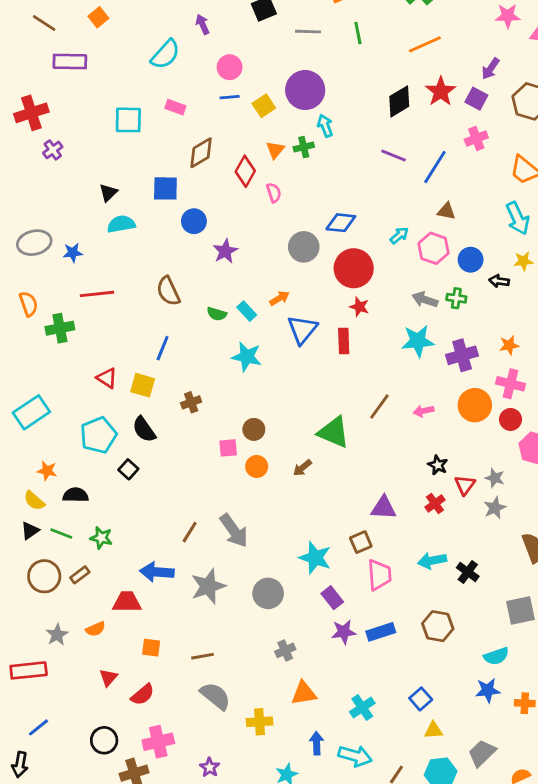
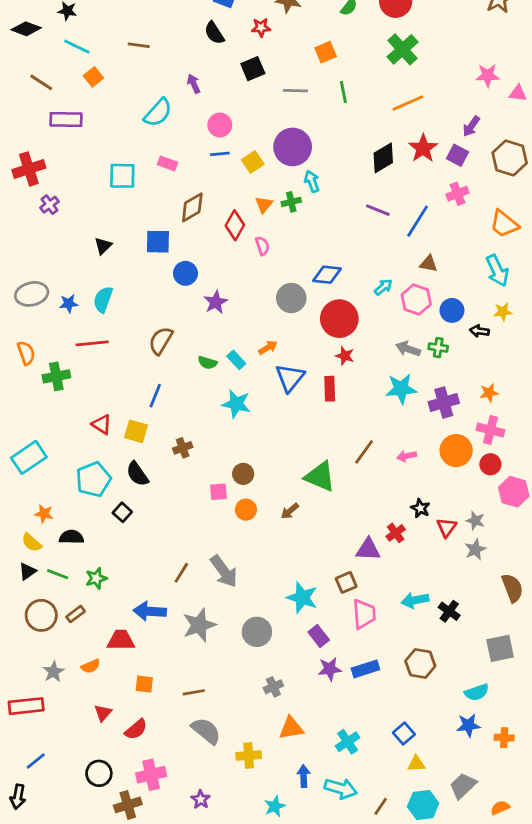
cyan semicircle: (121, 224) -> (103, 299), moved, turned -60
brown semicircle: (168, 291) -> (161, 341), turned 56
red cross: (435, 504) -> (396, 533), moved
green star: (101, 538) -> (96, 578), turned -30

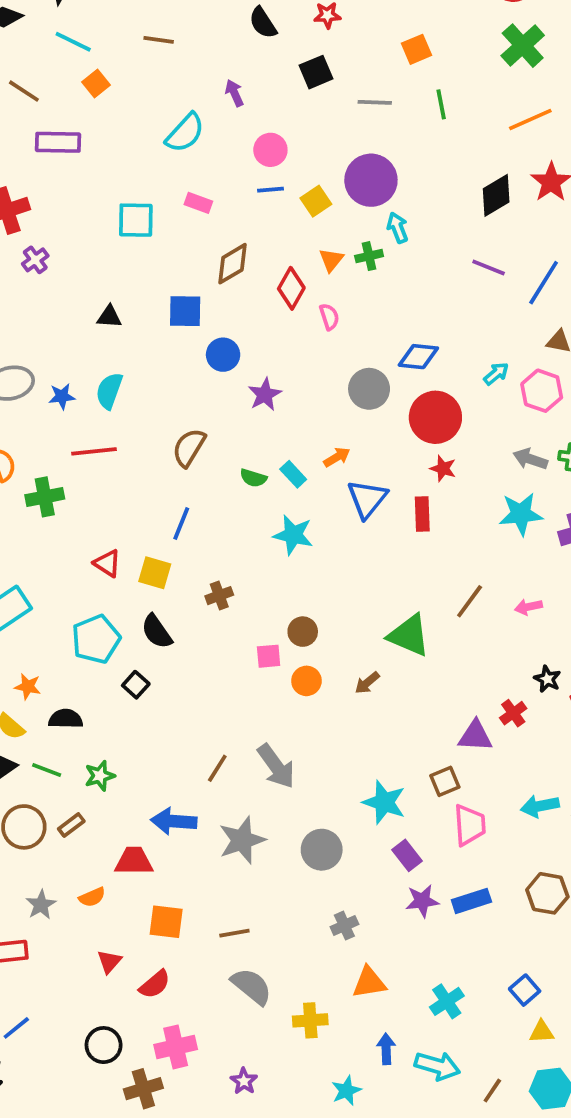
black triangle: (103, 246) -> (109, 317), turned 48
orange square: (144, 684) -> (166, 922), size x1.4

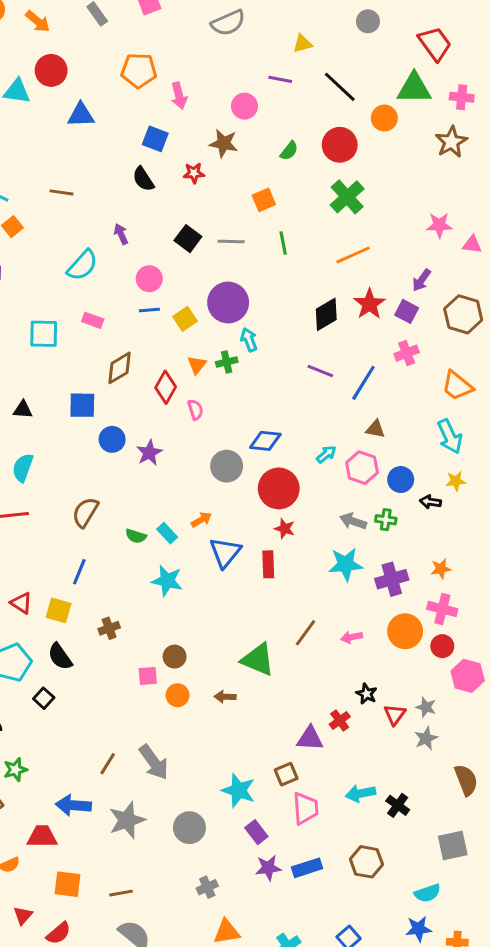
black square: (316, 72) -> (188, 239), moved, turned -30
purple star: (265, 395) -> (149, 453), moved
brown arrow: (367, 683) -> (225, 697), turned 42

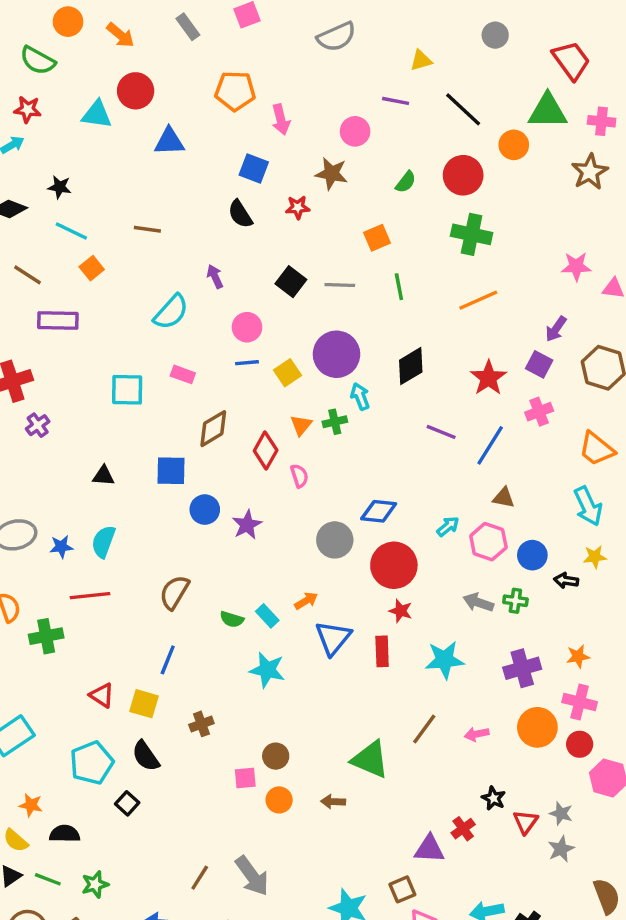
green cross: (347, 197) -> (472, 234), turned -36
red star: (369, 304) -> (488, 378), moved
black diamond: (326, 314) -> (411, 366), moved
cyan star: (346, 564) -> (445, 660), moved

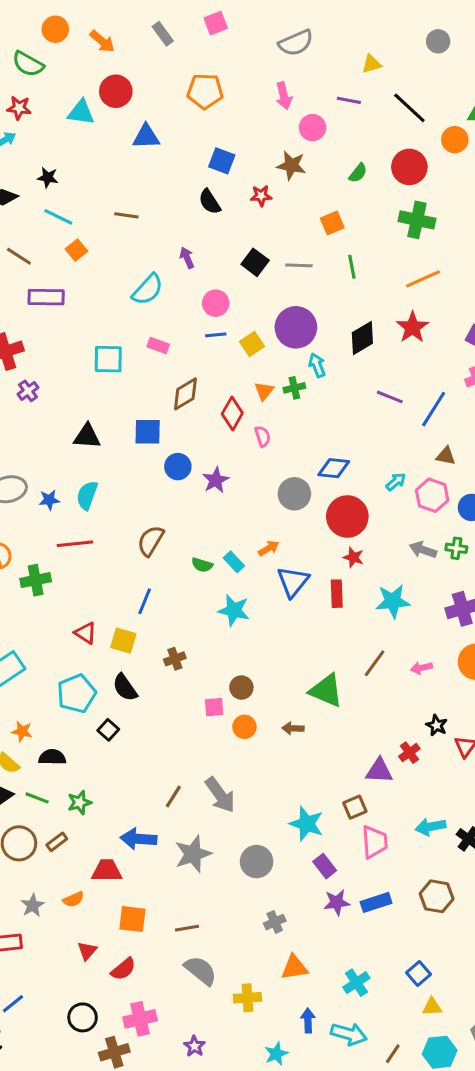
pink arrow: (281, 120) -> (284, 96), moved
red star: (488, 378) -> (412, 327), moved
black triangle: (103, 476) -> (87, 436), size x1.4

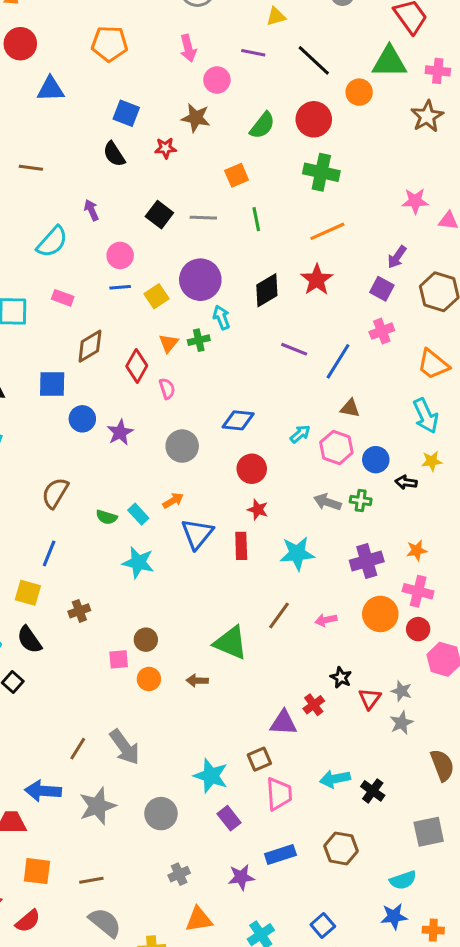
green semicircle: (358, 173) -> (262, 125), size x1.4
gray circle: (294, 494) -> (182, 446), moved
red circle: (347, 517) -> (252, 469), size x0.7
purple star: (337, 902) -> (241, 877), moved

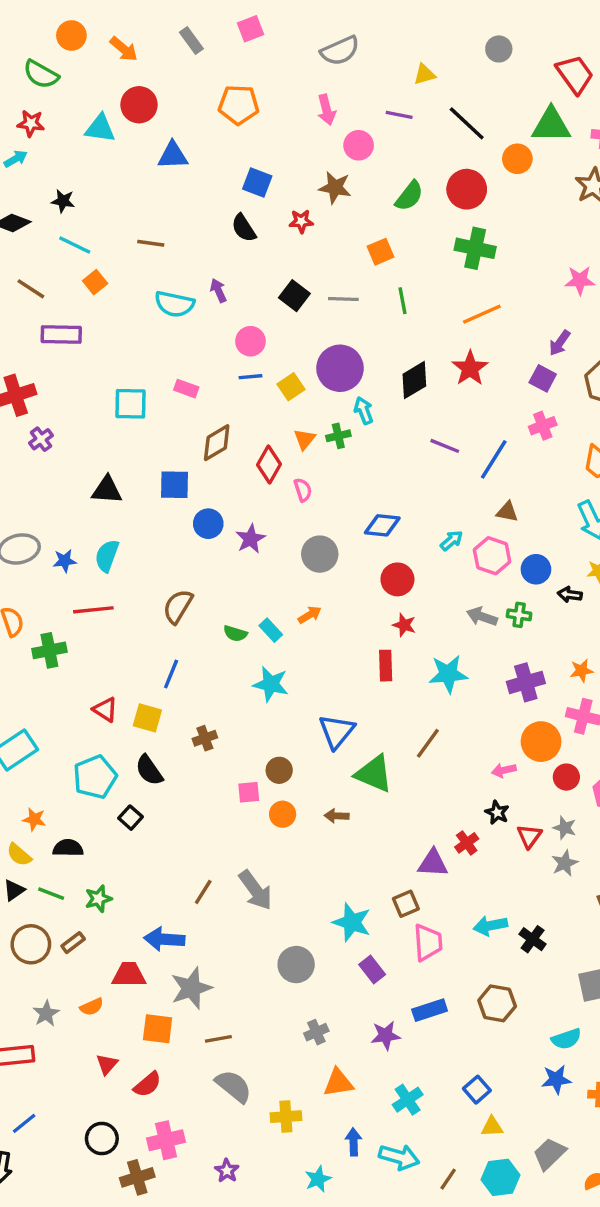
cyan semicircle: (52, 242) -> (174, 304), moved, turned 60
blue triangle: (197, 534) -> (337, 731), moved
pink arrow: (326, 620) -> (504, 770), moved
red circle: (418, 629) -> (566, 777), moved
gray star: (97, 806) -> (191, 988), moved

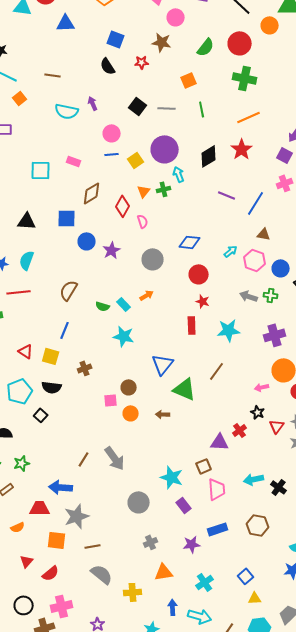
black semicircle: (149, 770) -> (52, 387), turned -48

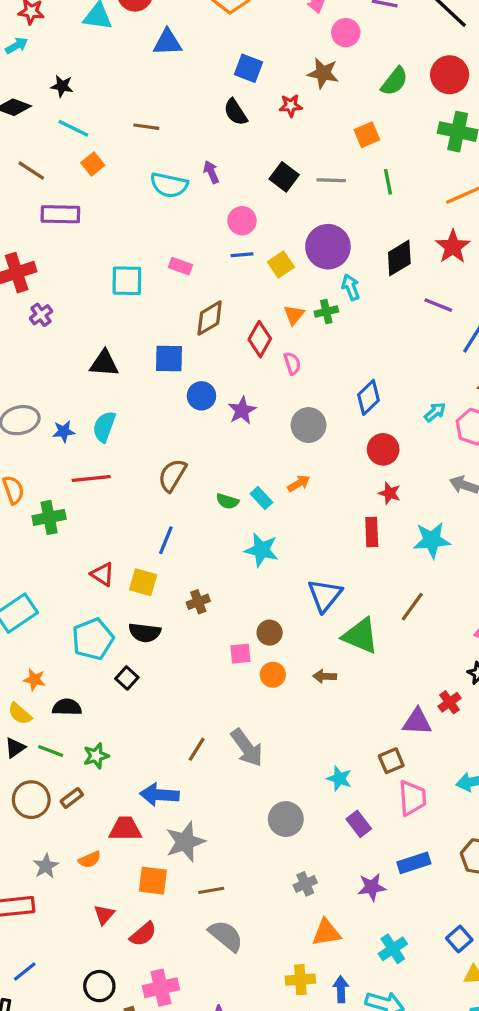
purple line: (227, 195) -> (438, 305), moved
blue diamond: (190, 242) -> (368, 397), turned -50
cyan star: (172, 477) -> (339, 779), size x0.7
yellow cross: (133, 592) -> (300, 980), moved

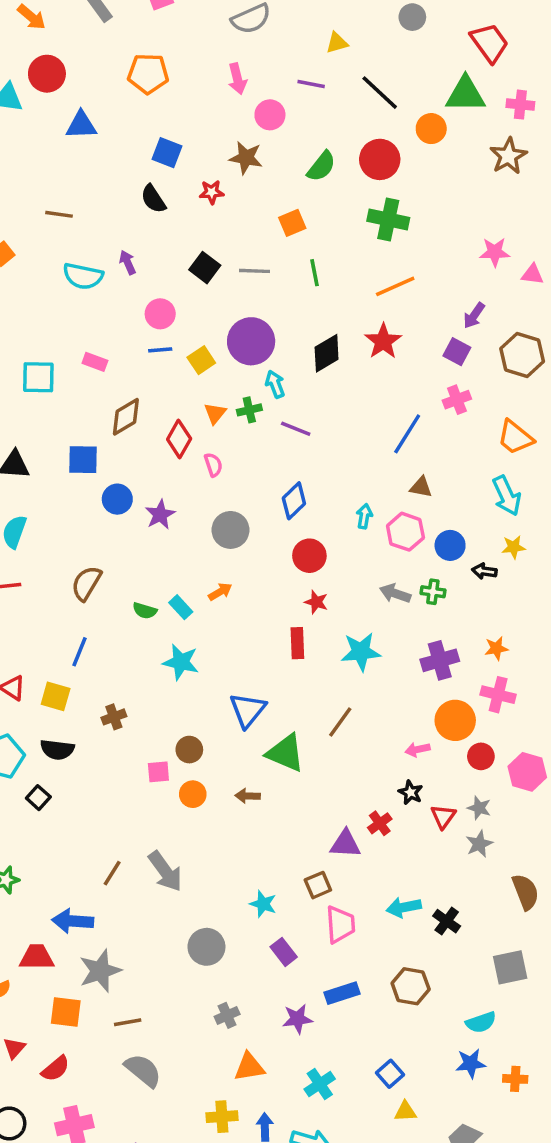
purple line: (438, 305) -> (296, 429), moved
cyan arrow: (435, 412) -> (364, 516), turned -40

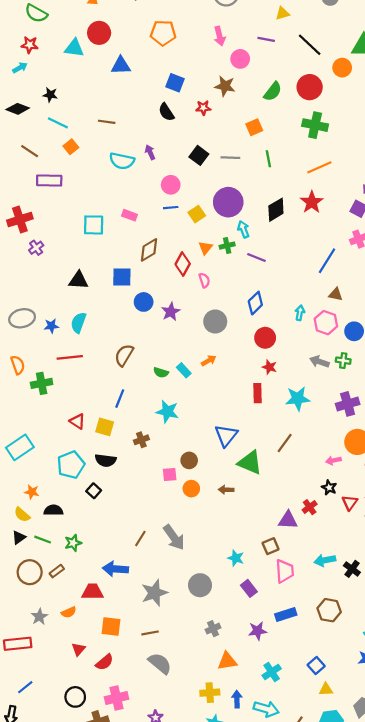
cyan star: (181, 662) -> (167, 412), moved
gray star: (100, 971) -> (154, 593), moved

